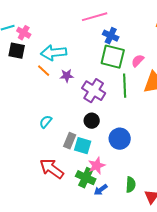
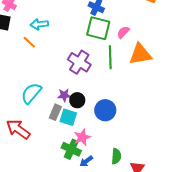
cyan arrow: (54, 53) -> (39, 24), size x0.7
purple star: (67, 76) -> (64, 95), moved
black circle: (92, 121) -> (77, 100), moved
cyan semicircle: (46, 122) -> (31, 93), size x1.6
red arrow: (52, 169) -> (18, 129), moved

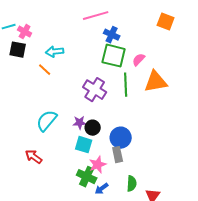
gray rectangle: (55, 112) -> (118, 155), moved, turned -35
red arrow: (18, 129) -> (34, 157), size x0.7

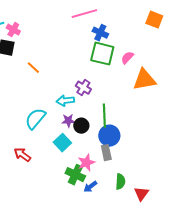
cyan arrow: (55, 52) -> (65, 101), moved
green line: (126, 85) -> (104, 116), moved
purple cross: (95, 90) -> (83, 88), size x0.7
cyan square: (84, 145) -> (62, 143), moved, turned 30

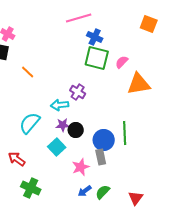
green line: (104, 116) -> (125, 133), moved
green cross: (75, 175) -> (31, 188), moved
green semicircle: (120, 182) -> (103, 192), moved, turned -140

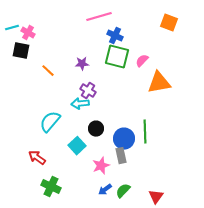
purple cross: (78, 92) -> (88, 91), moved
purple star: (63, 125) -> (82, 64), moved

